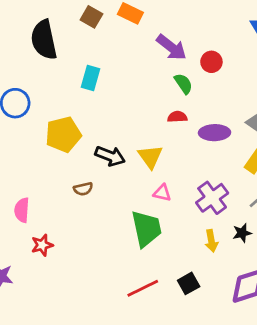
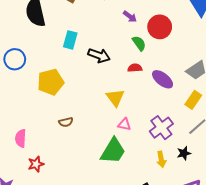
purple arrow: (171, 47) -> (130, 17), size x0.6
red circle: (211, 62) -> (160, 27), size x1.5
purple ellipse: (215, 133) -> (163, 79), turned 40
black arrow: (110, 156) -> (99, 55), moved
green trapezoid: (146, 229) -> (113, 151), turned 44

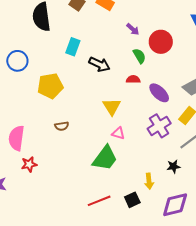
purple cross: (161, 128) -> (159, 126), moved
pink semicircle: (21, 138) -> (16, 138), size x1.4
yellow arrow: (161, 159) -> (149, 181), moved

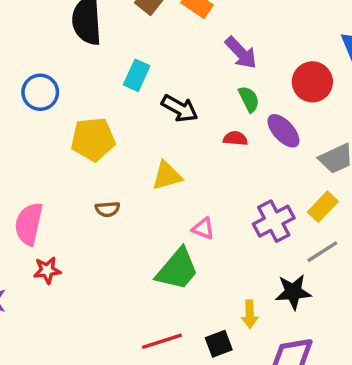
purple arrow: (133, 29) -> (241, 53), size x1.5
red circle: (161, 42) -> (312, 82), moved
purple ellipse: (159, 93) -> (283, 131), moved
yellow triangle: (112, 107) -> (167, 176), moved, turned 42
black star: (174, 166) -> (293, 292), size x1.5

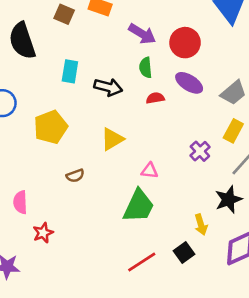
red circle: (312, 82) -> (185, 43), moved
green semicircle: (249, 99) -> (146, 68), moved, turned -144
purple cross: (274, 221) -> (200, 151), size x0.7
pink semicircle: (29, 224) -> (20, 202), size x0.7

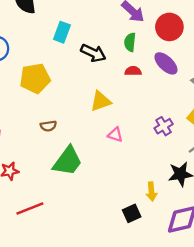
yellow triangle: (112, 139) -> (101, 101), moved
green trapezoid: (139, 206) -> (68, 161), moved
red line: (142, 262) -> (30, 209), moved

